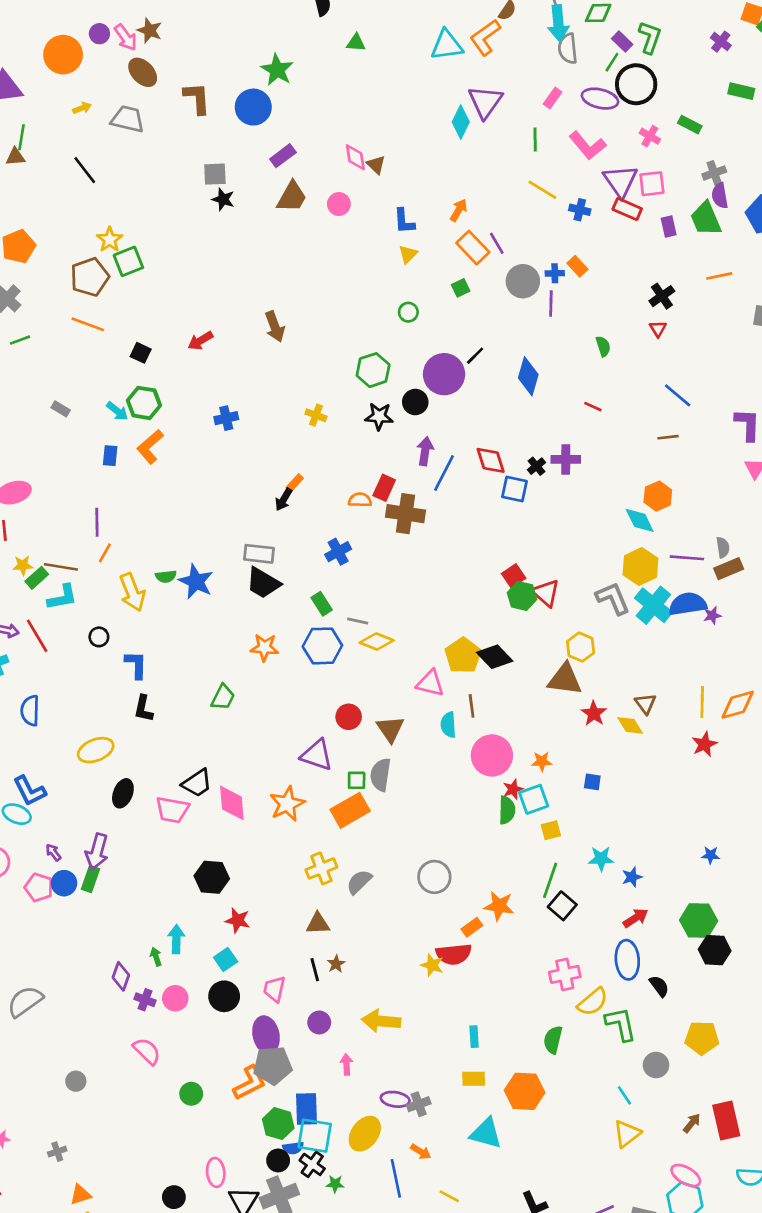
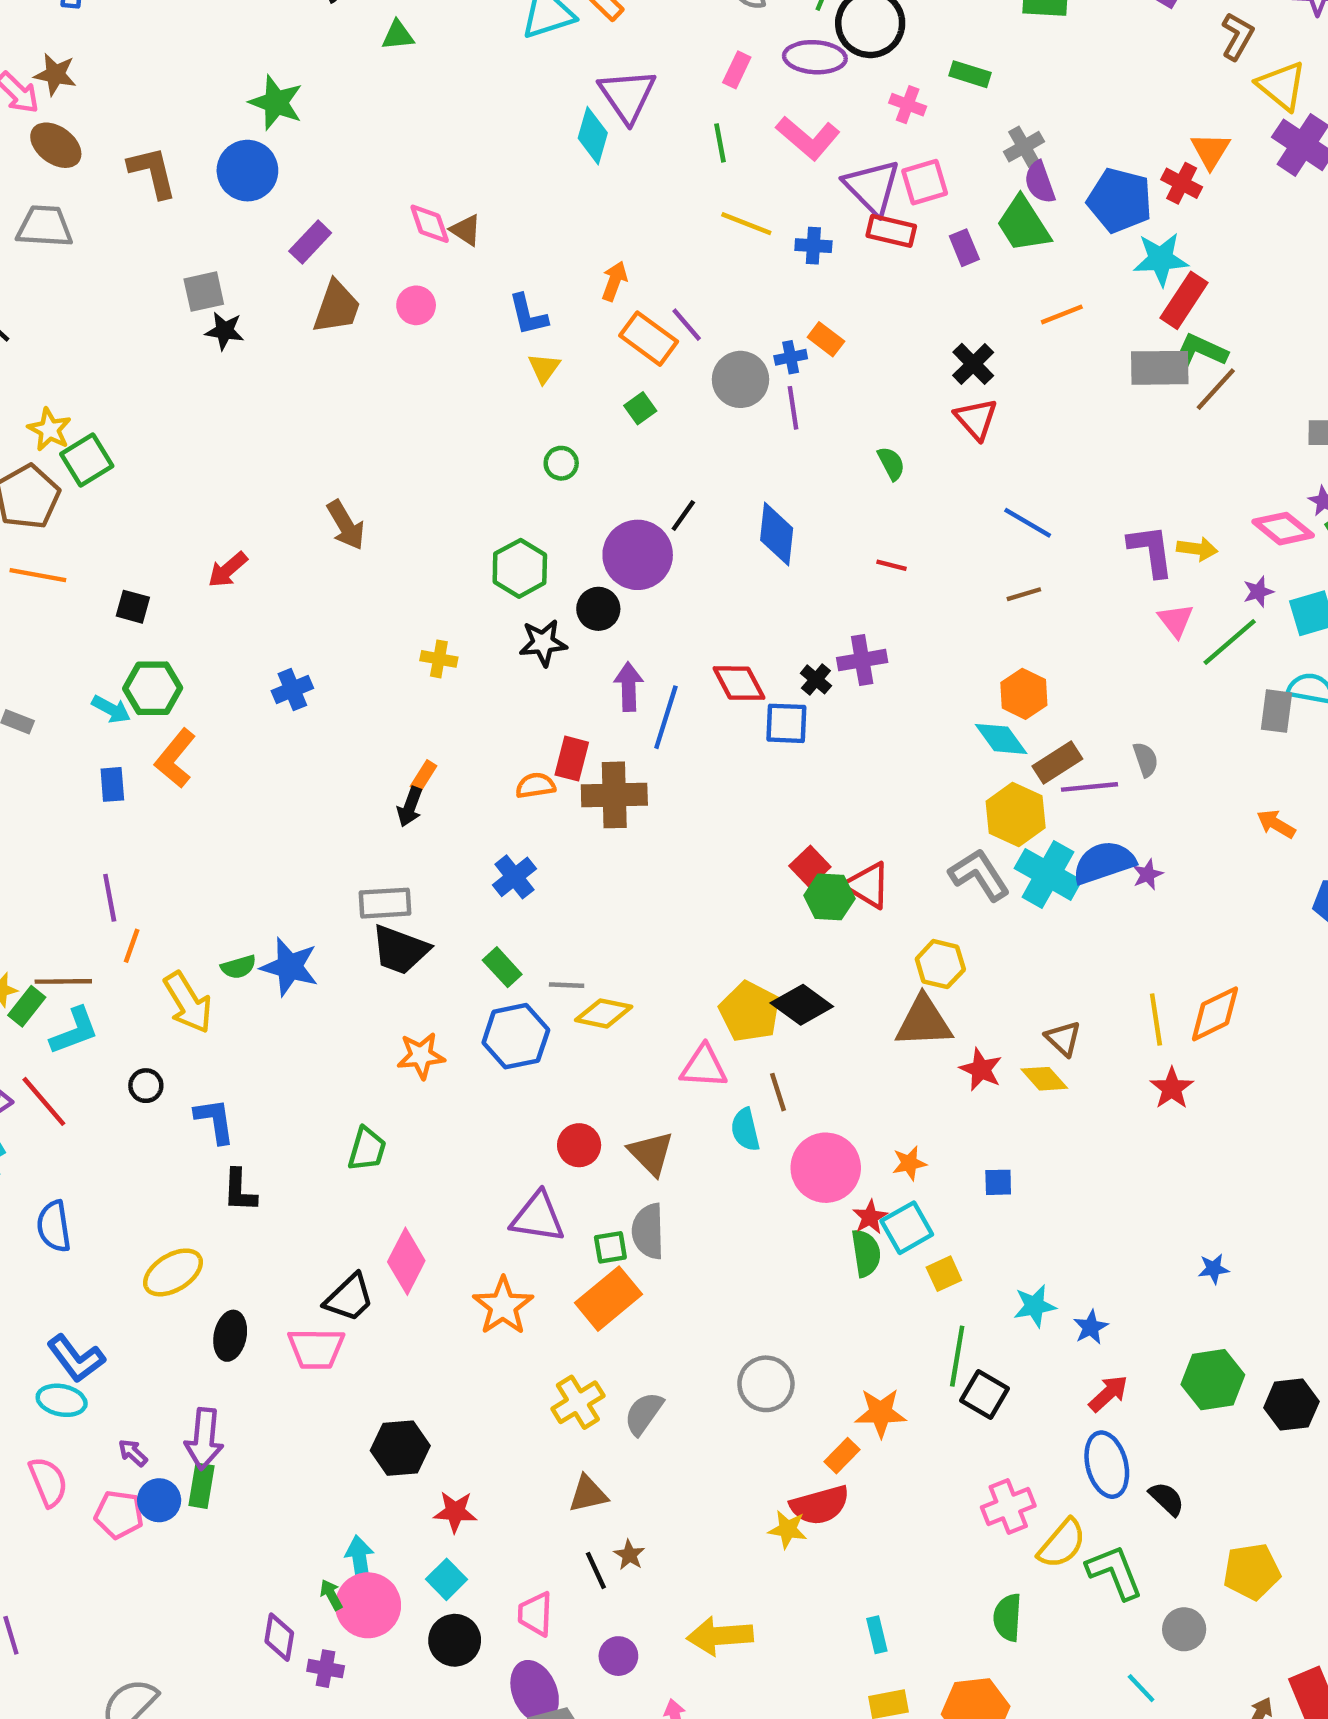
red triangle: (658, 329) -> (976, 419), size x1.5
brown rectangle: (729, 569) -> (1057, 762), moved
pink diamond: (232, 803) -> (406, 1261), moved, turned 42
black hexagon: (715, 950) -> (1291, 1405), moved
pink circle: (175, 998) -> (368, 1605), moved, size x1.5

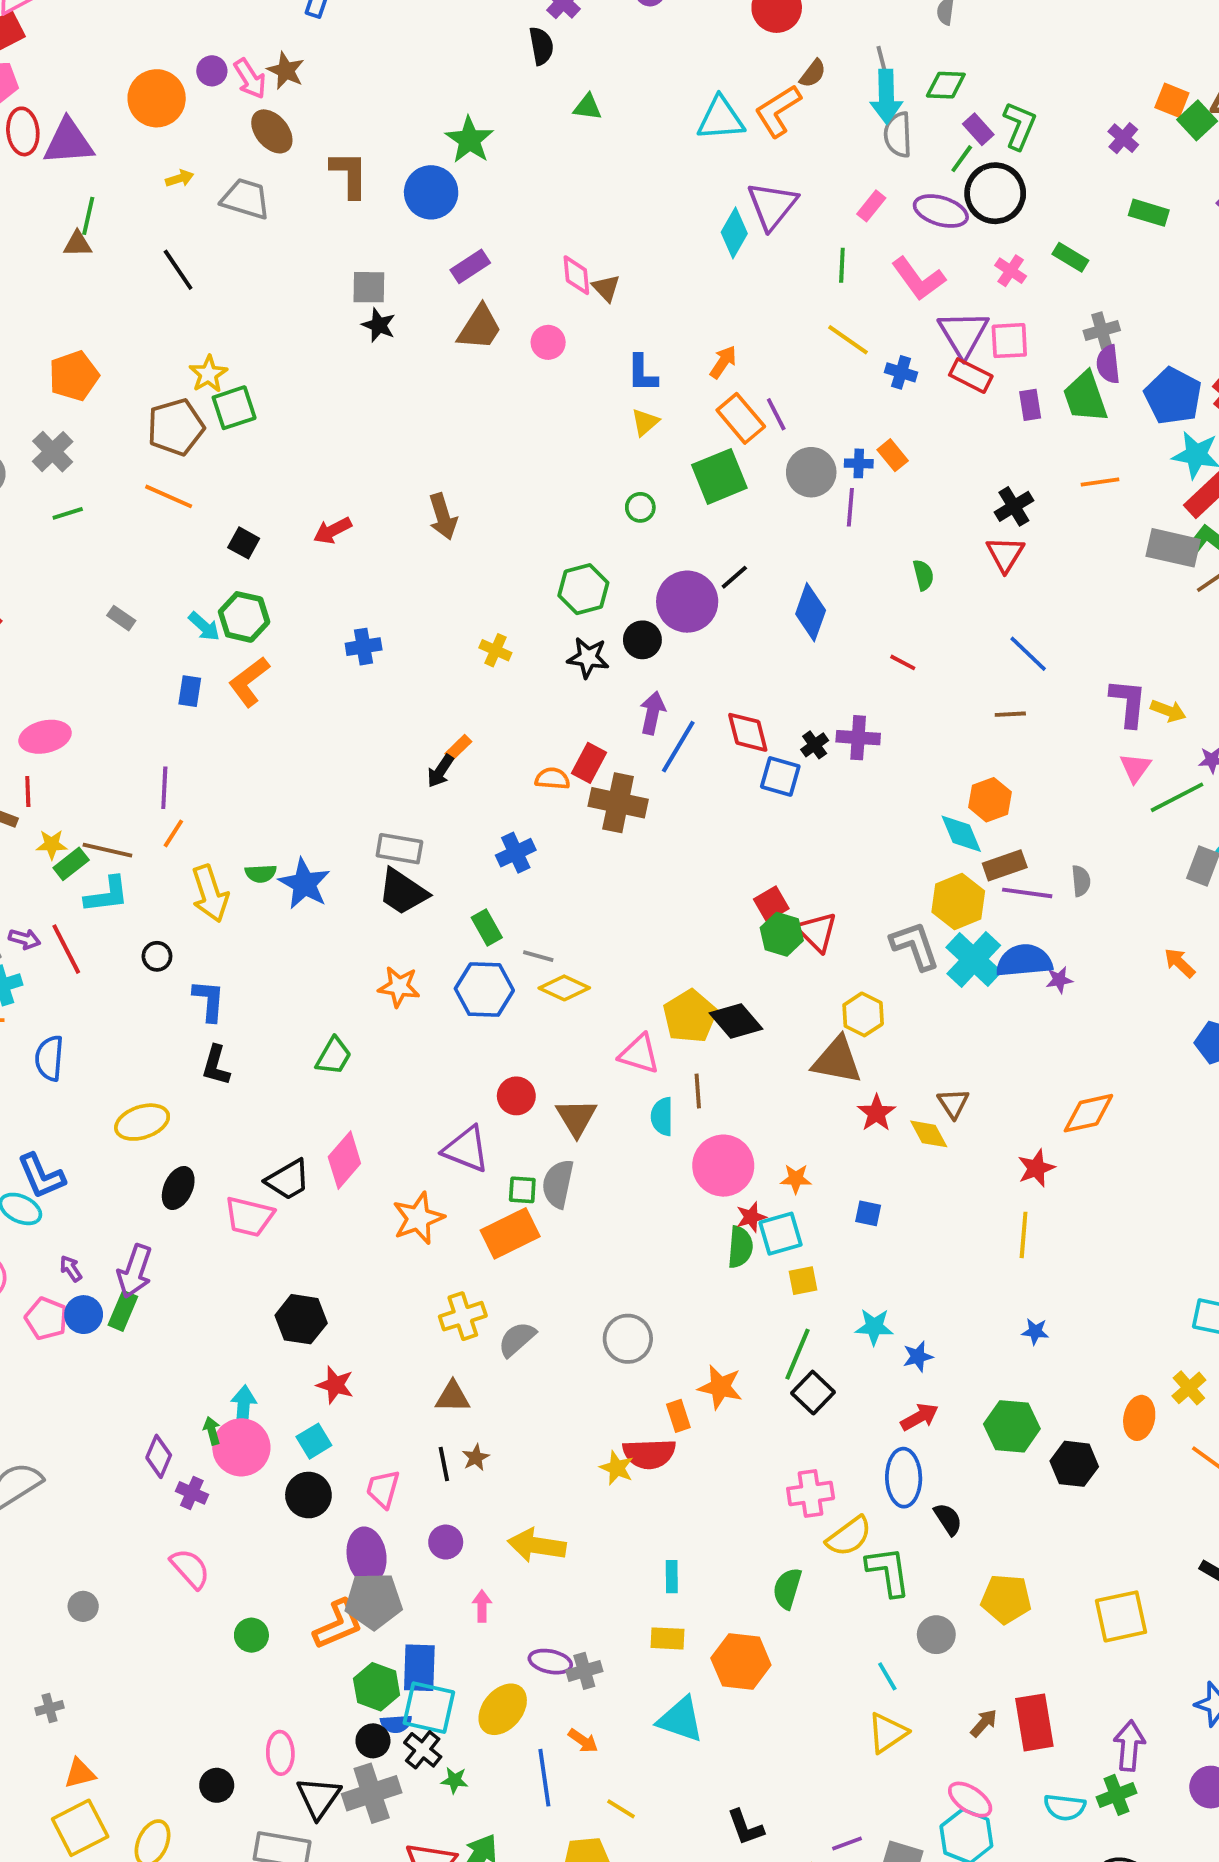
green square: (640, 408) -> (719, 476), size x2.0
yellow line: (1156, 1020) -> (1024, 1235), moved
orange rectangle: (842, 1456) -> (678, 1416), turned -76

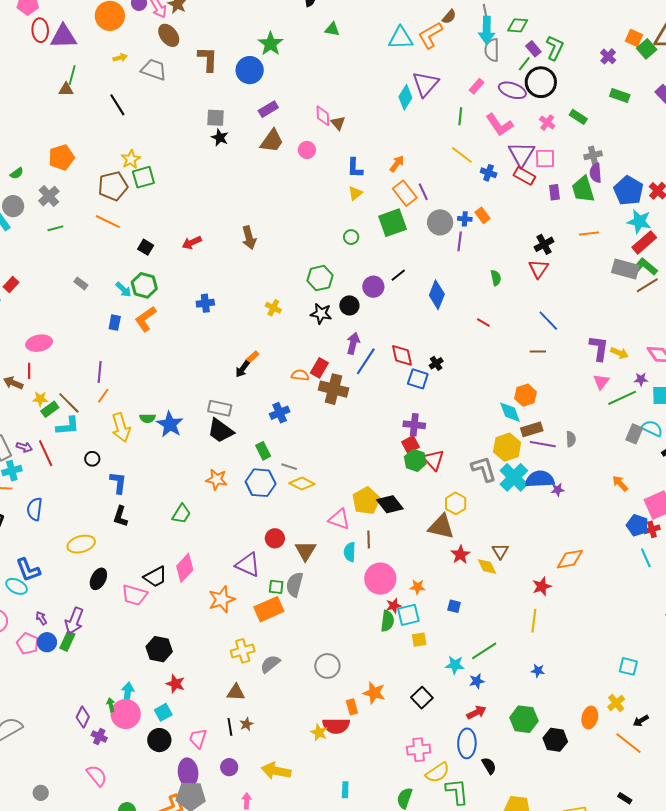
purple circle: (687, 602) -> (373, 287), size x0.7
purple cross: (858, 738) -> (414, 425), moved
brown line: (107, 850) -> (69, 403), turned 30
green line: (797, 1354) -> (484, 651), moved, turned 32

